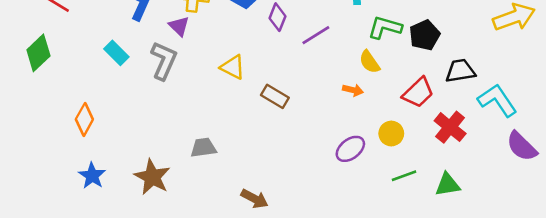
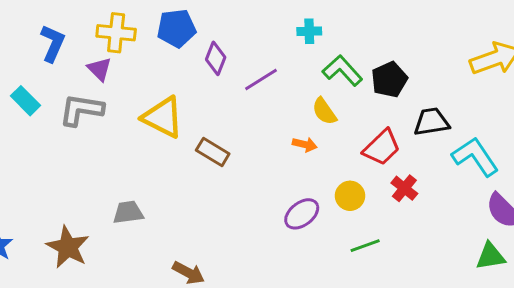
green L-shape: (385, 27) -> (342, 71), turned 32
gray L-shape: (164, 61) -> (81, 110), turned -105
yellow triangle: (233, 67) -> (163, 117), size x1.4
red cross: (450, 127) -> (404, 188), moved, size x0.7
green triangle: (448, 185) -> (490, 256), moved

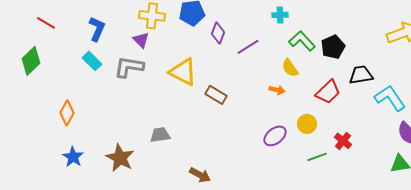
blue L-shape: (53, 43) -> (97, 29), moved
red cross: (404, 188) -> (343, 141), moved

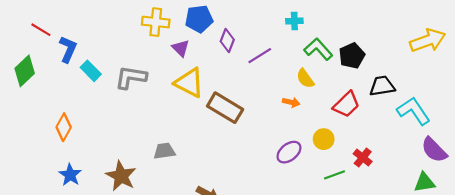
blue L-shape: (97, 29) -> (68, 49), moved
purple triangle: (141, 40) -> (181, 48), moved
brown rectangle: (216, 95) -> (225, 108), size x1.5

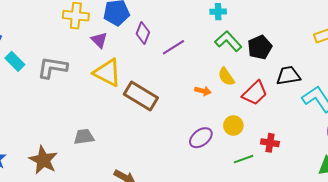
cyan cross: (294, 21) -> (218, 12), moved
yellow semicircle: (305, 78) -> (226, 77), moved
red cross: (363, 158) -> (270, 143), turned -30

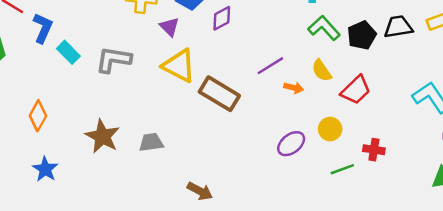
purple diamond: (143, 33) -> (222, 18), turned 40
purple line: (173, 47) -> (270, 66), moved
black trapezoid: (288, 76) -> (398, 27), moved
brown star: (43, 160) -> (102, 136), moved

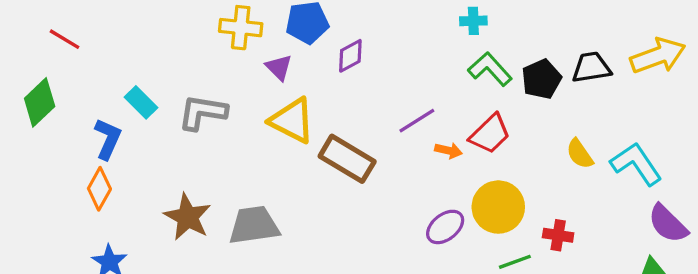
blue L-shape: (43, 28) -> (108, 139), moved
yellow semicircle: (322, 71) -> (580, 154), moved
red trapezoid: (356, 90) -> (490, 134), moved
yellow circle: (330, 129) -> (498, 207), size x1.6
gray trapezoid: (151, 142) -> (254, 225), size x1.5

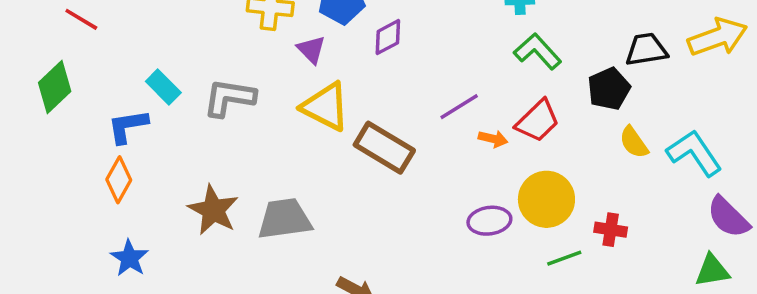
black pentagon: (541, 79) -> (609, 89), moved
blue L-shape: (108, 139) -> (128, 126), turned -123
purple ellipse: (445, 227) -> (489, 221), turned 30

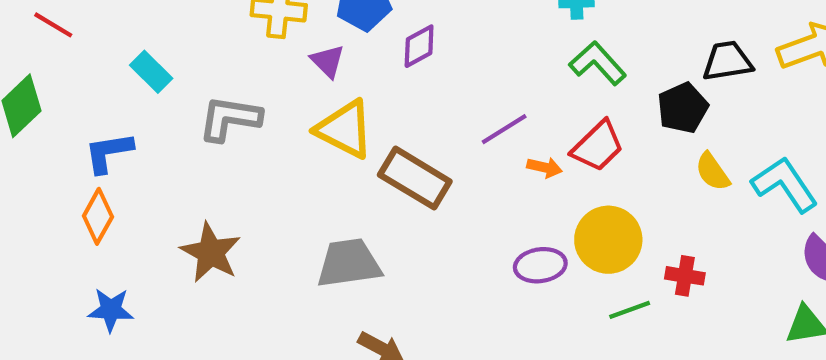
cyan rectangle: (163, 87) -> (151, 72), moved
gray trapezoid: (285, 219) -> (349, 263), moved
blue star: (129, 258) -> (111, 310), turned -30

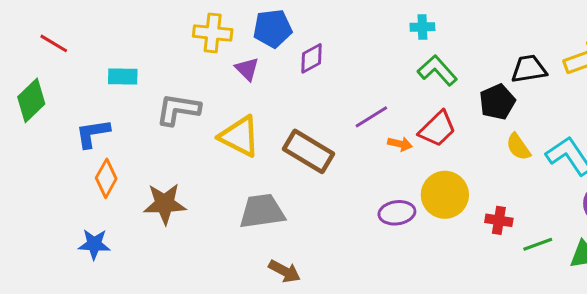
cyan rectangle: (151, 72) -> (123, 76), turned -44
yellow triangle: (345, 129) -> (240, 136), moved
orange diamond: (98, 216) -> (106, 178), moved
brown star: (211, 252) -> (165, 204), turned -30
green line: (630, 310) -> (538, 244), moved

